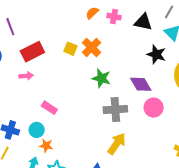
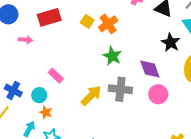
pink arrow: (26, 76) -> (26, 40), moved
yellow arrow: (117, 144) -> (91, 95), moved

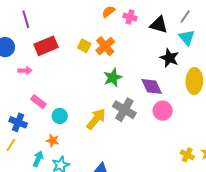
green star: (112, 56) -> (113, 78), turned 30
pink rectangle: (56, 76) -> (38, 102), moved
gray cross: (120, 89) -> (124, 110), turned 30
cyan circle: (39, 95) -> (60, 116), moved

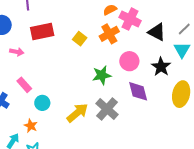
pink cross: (130, 17) -> (130, 19), size x1.5
orange cross: (105, 46) -> (109, 34), moved
pink circle: (163, 111) -> (129, 61), moved

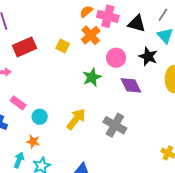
gray cross: (107, 109) -> (115, 125), moved

